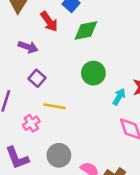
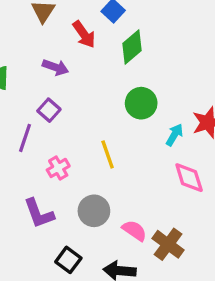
green diamond: (86, 31) -> (132, 47), turned -30
purple square: (37, 78) -> (49, 110), moved
yellow line: (54, 106) -> (108, 154), moved, turned 60

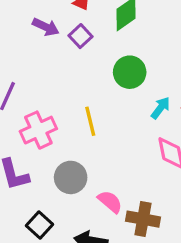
purple square: (49, 110) -> (80, 36), moved
pink cross: (58, 168) -> (38, 130), size x1.5
brown cross: (168, 244) -> (143, 219), turned -32

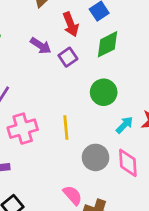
gray circle: (71, 177) -> (96, 157), moved

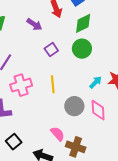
purple square: (68, 57) -> (51, 50), moved
green circle: (104, 92) -> (82, 49), moved

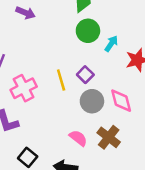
purple square: (51, 50) -> (85, 75), moved
cyan arrow: (96, 82) -> (111, 44), moved
brown cross: (76, 147) -> (109, 137), moved, turned 30

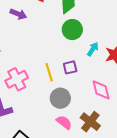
cyan arrow: (111, 44) -> (93, 49), moved
purple square: (85, 75) -> (70, 67), turned 32
gray circle: (92, 101) -> (60, 98), moved

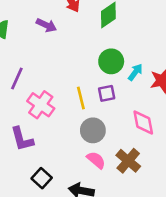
green circle: (72, 30) -> (111, 61), moved
pink cross: (17, 79) -> (41, 105), turned -30

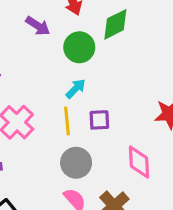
green circle: (111, 61) -> (79, 47), moved
cyan arrow: (135, 72) -> (76, 89), moved

